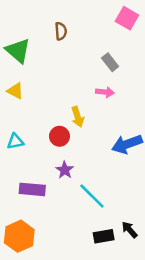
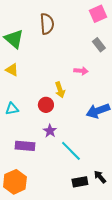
pink square: (127, 18) -> (98, 14), turned 36
brown semicircle: (61, 31) -> (47, 24), size x1.5
gray rectangle: (110, 62) -> (99, 45), moved

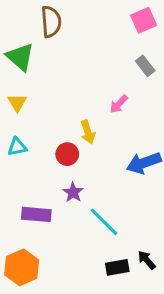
brown semicircle: (47, 24) -> (51, 22), moved
yellow triangle: (12, 70) -> (17, 103), turned 32
pink arrow: (81, 71) -> (119, 104), turned 128
cyan triangle: (12, 109) -> (17, 147), moved

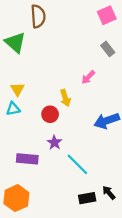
yellow triangle: (17, 103) -> (17, 89), moved

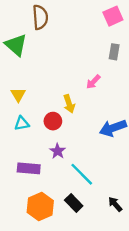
gray rectangle: (108, 49) -> (114, 52), turned 48
cyan triangle: (13, 109) -> (22, 123), moved
orange hexagon: (16, 198) -> (40, 206), moved
black rectangle: (87, 198) -> (74, 203), moved, turned 56

